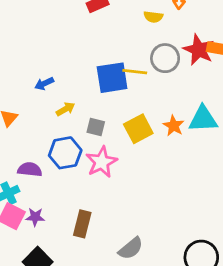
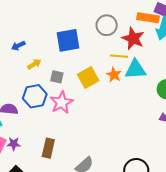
red star: (199, 50) -> (133, 38), moved
yellow line: (135, 72) -> (119, 56), moved

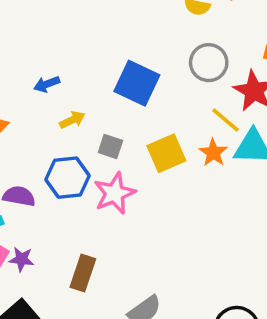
blue square: (68, 40) -> (137, 83), turned 30
yellow line: (119, 56) -> (225, 120), turned 30

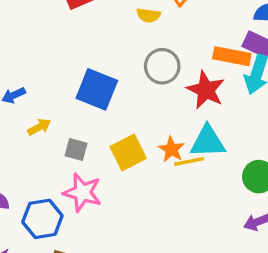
yellow line: (225, 120) -> (189, 161), moved, turned -48
blue hexagon: (68, 178) -> (42, 219), moved
pink star: (115, 193) -> (82, 193), turned -30

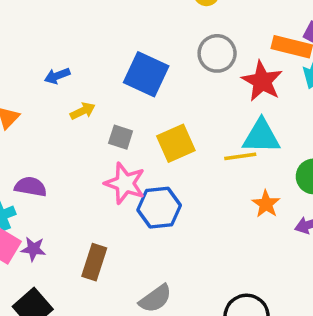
orange star: (171, 149) -> (266, 204), moved
blue hexagon: (42, 219) -> (159, 208), moved

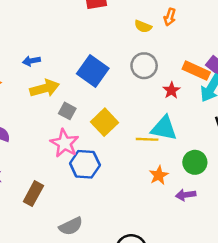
red star: (262, 81) -> (171, 90), size x0.6
yellow arrow: (83, 111) -> (45, 88), size x1.6
yellow square: (176, 143) -> (104, 122), turned -30

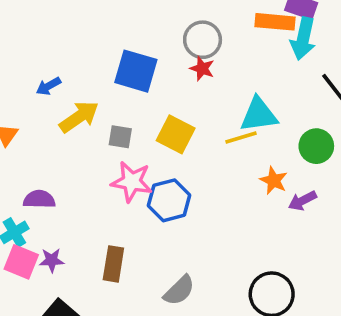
red star: (171, 90) -> (202, 69), moved
purple arrow: (186, 195) -> (302, 201), moved

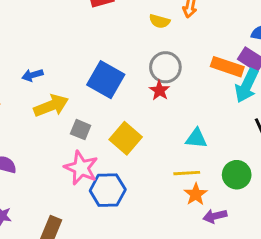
cyan triangle: (259, 115) -> (196, 138), size x0.7
yellow line: (241, 137) -> (187, 173), moved

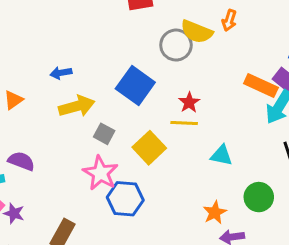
yellow semicircle: (159, 21) -> (197, 32), size x1.5
gray circle: (165, 67) -> (176, 45), moved
yellow line: (187, 173) -> (184, 123), moved

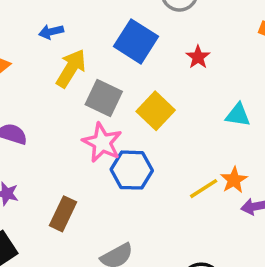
yellow arrow: (77, 106) -> (71, 68), turned -40
yellow line: (184, 123) -> (204, 189), moved, turned -32
gray square: (104, 134) -> (104, 98), size x1.5

